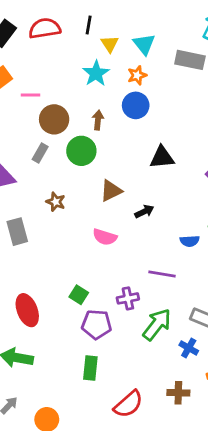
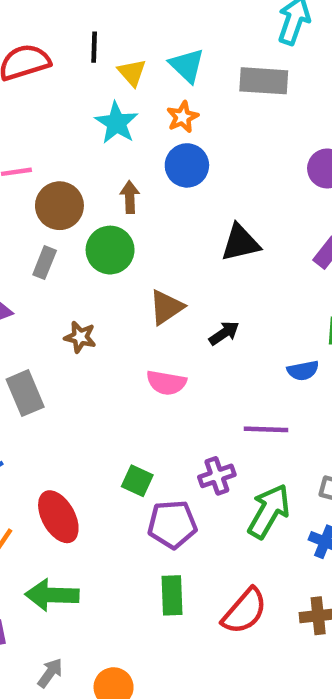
red semicircle: (128, 404) -> (244, 611), moved

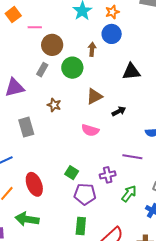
brown arrow: (130, 197) -> (92, 49), moved
green arrow: (269, 511) -> (129, 194), size x0.7

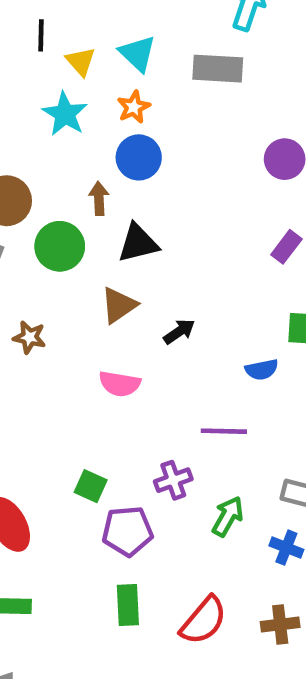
black triangle: (131, 72) -> (138, 243), moved

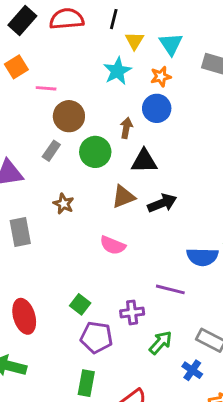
black arrow: (179, 332) -> (162, 203), moved, size x1.4
blue semicircle: (262, 370) -> (202, 257), size x1.5

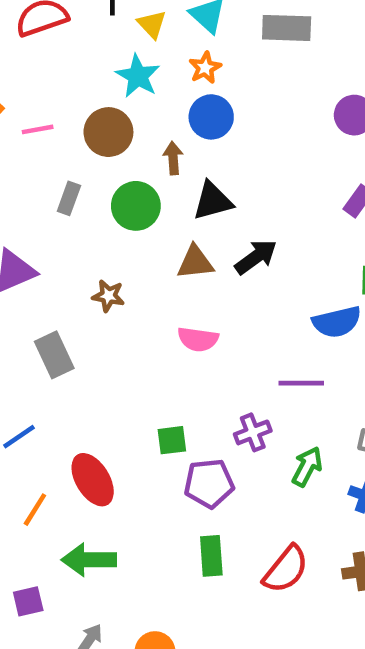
brown circle: (69, 116) -> (108, 132), moved
gray rectangle: (51, 151) -> (69, 198), moved
brown triangle: (123, 197) -> (195, 262), turned 30
green square: (80, 304) -> (172, 440), turned -30

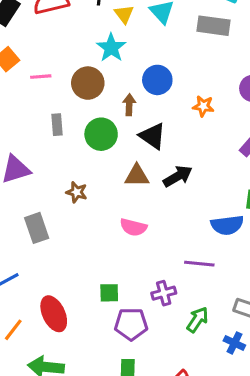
orange star: (205, 68) -> (203, 106), moved, turned 30
gray rectangle: (69, 198) -> (57, 125), turned -30
black triangle: (213, 201) -> (153, 136), turned 44

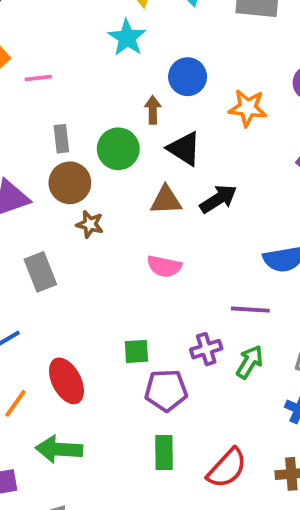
brown circle: (88, 83) -> (70, 183), moved
orange star: (203, 106) -> (248, 108), size x1.4
green arrow: (198, 320) -> (250, 362), moved

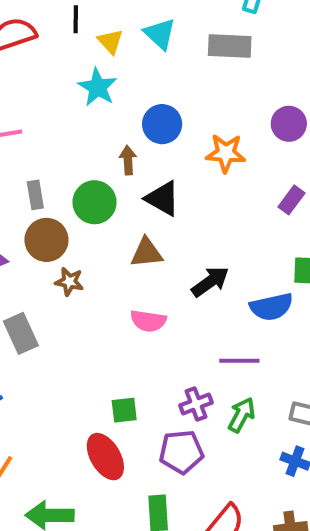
black arrow: (218, 199) -> (210, 282), moved
red ellipse: (66, 381) -> (105, 457), moved
purple pentagon: (166, 390) -> (181, 452), moved

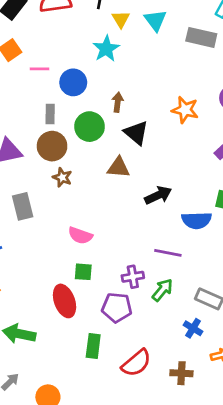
blue circle: (162, 124) -> (73, 82), moved
pink semicircle: (148, 321) -> (80, 236), moved

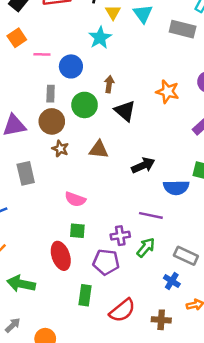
brown triangle: (118, 167) -> (99, 150), moved

